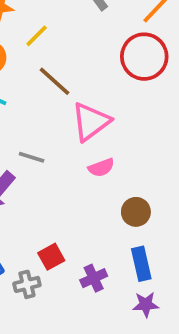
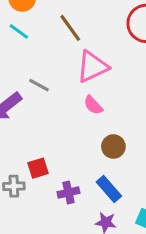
pink semicircle: (101, 168) -> (93, 105), turned 55
blue rectangle: (141, 264) -> (109, 189), turned -40

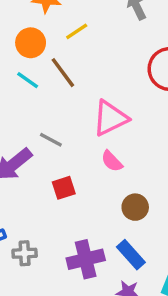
brown line: (70, 28) -> (63, 73), moved
red square: (38, 168) -> (64, 188), moved
purple cross: (68, 192) -> (86, 259), size x1.5

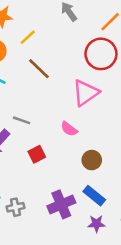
brown line: (63, 73) -> (39, 69), moved
pink triangle: (110, 118) -> (86, 93), moved

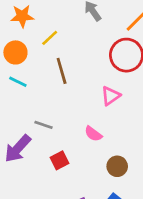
brown line: (39, 69) -> (62, 71), turned 30
pink triangle: (86, 93) -> (111, 96), size x0.7

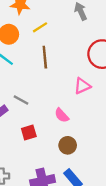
brown circle: (117, 166) -> (68, 145), moved

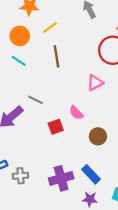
red square: (29, 133) -> (56, 127), moved
brown circle: (68, 145) -> (98, 136), moved

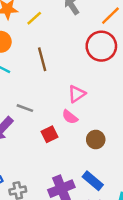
yellow line: (50, 27) -> (34, 18), moved
pink triangle: (95, 83) -> (77, 94), moved

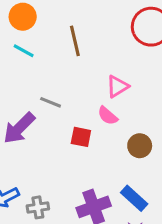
red square: (50, 134) -> (81, 137), turned 35

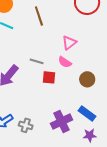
gray line: (51, 102) -> (37, 61), moved
gray cross: (38, 207) -> (26, 125), turned 32

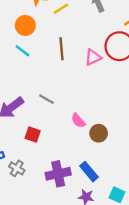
pink triangle: (69, 43) -> (93, 57), moved
pink semicircle: (65, 62) -> (78, 121), moved
red square: (49, 77) -> (33, 135), moved

